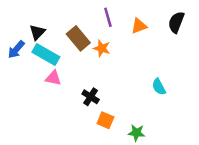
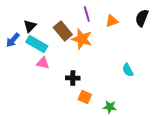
orange star: (102, 48) -> (82, 39), size x1.5
black cross: (91, 97) -> (73, 78), turned -32

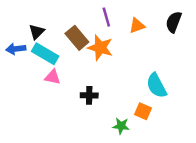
blue arrow: (13, 40) -> (16, 49), turned 42
cyan semicircle: (128, 70) -> (156, 86), size x1.5
orange square: (85, 97) -> (143, 111), moved
green star: (110, 107) -> (121, 126), moved

